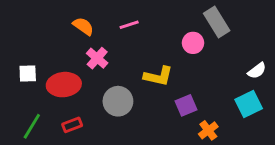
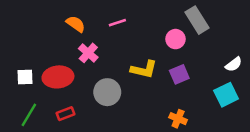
white square: (28, 73) -> (25, 77), moved
purple square: (186, 105) -> (179, 74), moved
orange cross: (208, 130) -> (178, 119), moved, turned -30

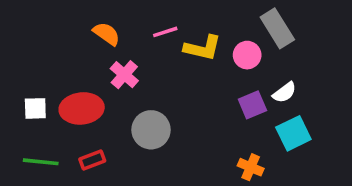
white semicircle: (234, 64) -> (284, 92), moved
yellow L-shape: (144, 69) -> (203, 48), moved
cyan square: (226, 95) -> (293, 133), moved
green line: (29, 115) -> (41, 162), turned 65

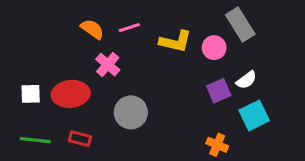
pink line: (165, 32) -> (129, 28), moved
red rectangle: (92, 160) -> (80, 139), turned 35

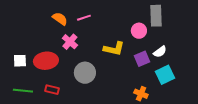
gray rectangle: (240, 25) -> (156, 16), turned 30
yellow L-shape: (176, 41) -> (114, 49), moved

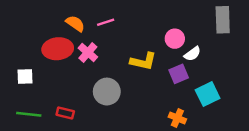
gray rectangle: (156, 16) -> (223, 20), moved
white semicircle: (160, 52) -> (192, 54), moved
red ellipse: (46, 61) -> (58, 49), moved

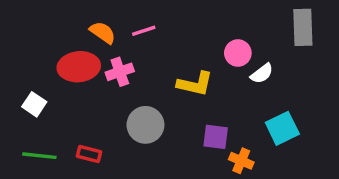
pink cross: (88, 52) -> (120, 72), turned 30
purple square: (179, 74) -> (216, 137), moved, turned 30
white square: (25, 76) -> (34, 104), turned 36

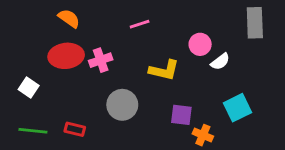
pink line: (144, 31) -> (140, 24), moved
orange semicircle: (103, 32) -> (69, 18), moved

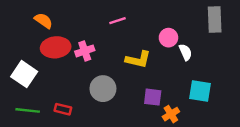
orange semicircle: (69, 18) -> (43, 21), moved
white semicircle: (220, 62) -> (185, 52), turned -77
white square: (29, 88) -> (24, 74), size x1.5
cyan square: (237, 108) -> (200, 91), turned 35
orange cross: (203, 135) -> (171, 114), turned 35

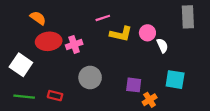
yellow L-shape: (138, 59) -> (121, 34), moved

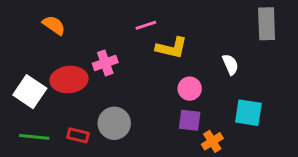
pink circle: (147, 33) -> (190, 89), moved
red ellipse: (49, 41) -> (69, 80), moved
gray circle: (90, 77) -> (114, 123), moved

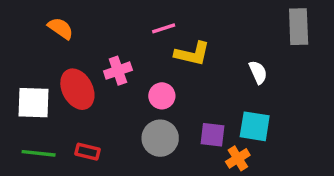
red ellipse: (69, 80) -> (77, 89), turned 68
pink circle: (190, 89) -> (162, 96), moved
white square: (30, 92) -> (34, 103), turned -32
cyan square: (248, 113) -> (255, 126), moved
gray circle: (114, 123) -> (160, 138), moved

